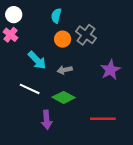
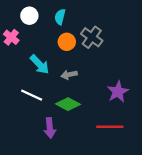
white circle: (14, 15) -> (29, 16), moved
purple star: (110, 70) -> (118, 92), moved

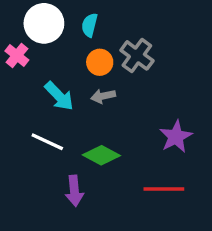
white circle: (29, 16) -> (44, 23), size x1.5
gray arrow: (69, 75) -> (103, 96), moved

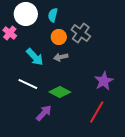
red line: (164, 189) -> (97, 112), turned -60
purple arrow: (74, 191) -> (44, 113), turned -132

